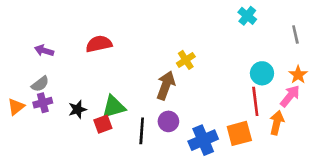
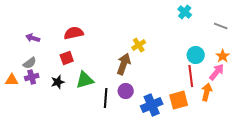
gray line: (295, 35) -> (221, 26), turned -56
orange triangle: (16, 107) -> (12, 80), turned 40
red square: (103, 124) -> (67, 58), moved

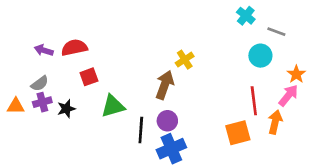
gray line: (221, 26) -> (276, 32), moved
red semicircle: (74, 33) -> (74, 48), moved
cyan circle: (196, 55) -> (260, 56), moved
black star: (58, 82) -> (66, 109), moved
blue cross: (152, 105) -> (171, 149), moved

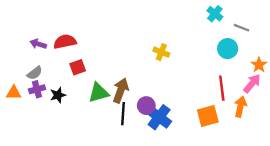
yellow cross: (185, 60) -> (161, 52), turned -35
brown arrow: (165, 85) -> (121, 90), moved
blue cross: (171, 149) -> (159, 117), moved, turned -30

